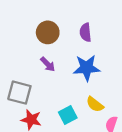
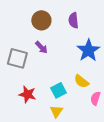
blue star: (87, 68) -> (88, 50), moved, turned -30
gray square: (19, 93) -> (17, 58), moved

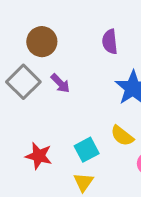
brown circle: (41, 20) -> (42, 42), moved
gray square: (17, 58) -> (23, 82), moved, turned 30

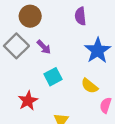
cyan square: (87, 150) -> (53, 77), moved
red star: (39, 156) -> (28, 101), turned 30

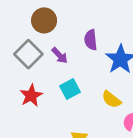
purple semicircle: (80, 16) -> (91, 40), moved
red star: (28, 101) -> (31, 96), moved

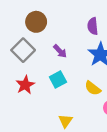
purple semicircle: (91, 40) -> (93, 26), moved
purple arrow: (60, 55) -> (60, 51), moved

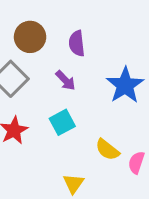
purple semicircle: (93, 26) -> (77, 43), moved
yellow semicircle: (93, 88) -> (107, 150), moved

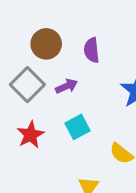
purple arrow: (65, 80) -> (67, 86), moved, turned -70

